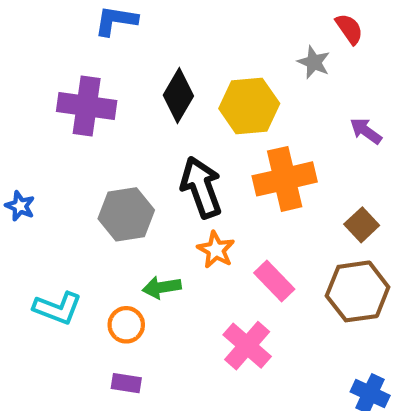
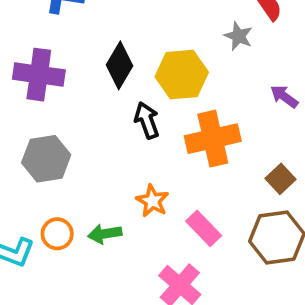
black arrow: (201, 187) -> (147, 120), moved, size x0.7
gray hexagon: (126, 214) -> (46, 159), moved
orange circle: (126, 325) -> (57, 234), moved

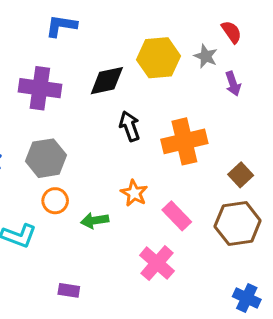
black diamond: (119, 65) -> (107, 81), turned 48
yellow hexagon: (182, 75) -> (159, 58), moved
purple arrow: (284, 96) -> (233, 84), moved, turned -145
orange circle: (57, 234) -> (55, 201), moved

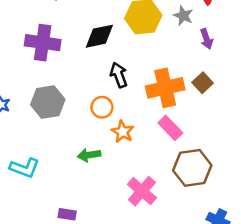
brown square: (241, 175) -> (203, 83), moved
orange circle: (55, 201) -> (102, 107), moved
pink rectangle: (177, 216) -> (170, 128), moved
brown hexagon: (238, 224) -> (192, 168), moved

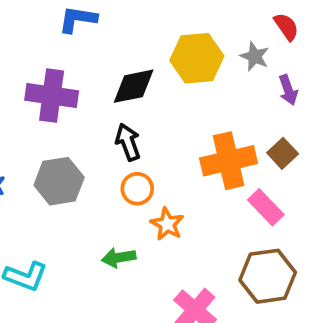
black arrow: (119, 75) -> (128, 142), moved
pink rectangle: (170, 128) -> (266, 207), moved

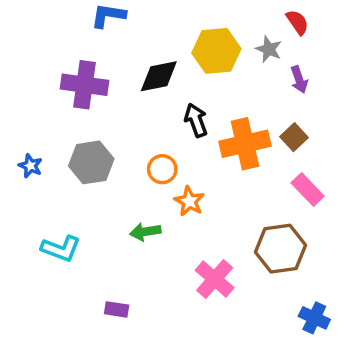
black arrow: (128, 142) -> (196, 120), moved
pink rectangle: (266, 207) -> (308, 189), moved

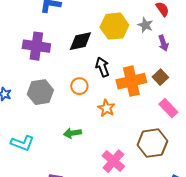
orange circle: (162, 169) -> (79, 86), moved
orange star: (189, 201) -> (106, 108), moved

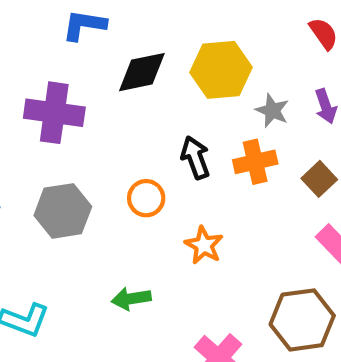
gray star: (145, 25) -> (272, 111), moved
black diamond: (80, 41) -> (142, 72), moved
orange cross: (131, 81) -> (255, 162), moved, size x0.7

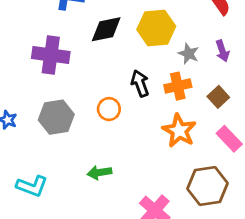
orange star: (204, 245) -> (179, 131), moved, size x1.4

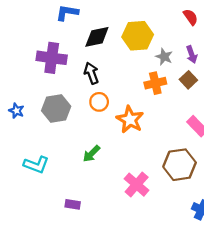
black arrow: (140, 83) -> (91, 73), moved
brown square: (218, 97) -> (188, 80), moved
orange star: (179, 131) -> (130, 120), moved
green arrow: (99, 173) -> (91, 154), turned -36

